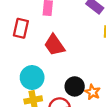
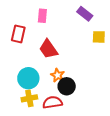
orange star: (93, 92) -> (58, 75), moved

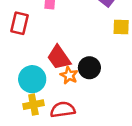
red trapezoid: (48, 49) -> (59, 58), moved
black circle: (67, 86) -> (89, 68), moved

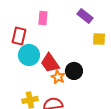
cyan circle: (32, 79) -> (29, 55), moved

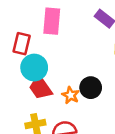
pink rectangle: (43, 18) -> (52, 21), size x1.5
red trapezoid: (50, 63) -> (40, 88), moved

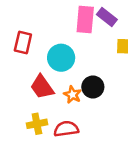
pink rectangle: (52, 21) -> (85, 20), moved
cyan circle: (34, 68) -> (61, 58), moved

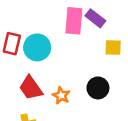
cyan circle: (61, 58) -> (37, 47), moved
black circle: (93, 87) -> (98, 88), moved

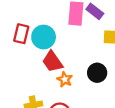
red trapezoid: (31, 88) -> (52, 62), moved

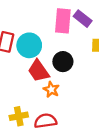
black circle: (97, 73) -> (63, 62), moved

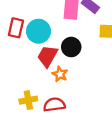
red trapezoid: (39, 71) -> (48, 56), turned 65

